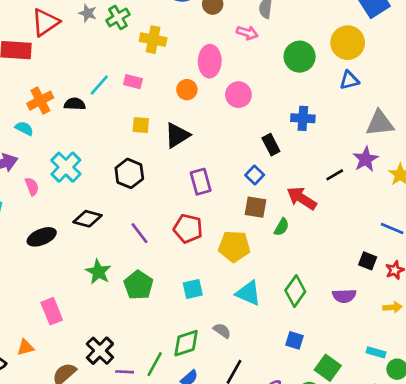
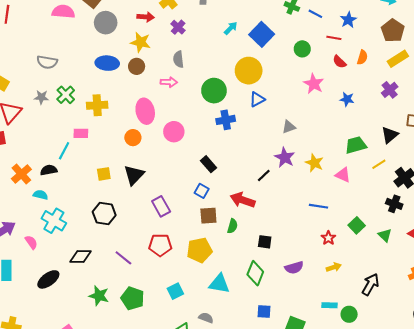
pink rectangle: (133, 82) -> (81, 133), moved
blue cross: (303, 118) -> (226, 120), moved
gray triangle: (380, 123) -> (289, 127), size x0.6
cyan semicircle: (24, 128) -> (40, 195), moved
black square: (368, 261) -> (265, 242), moved

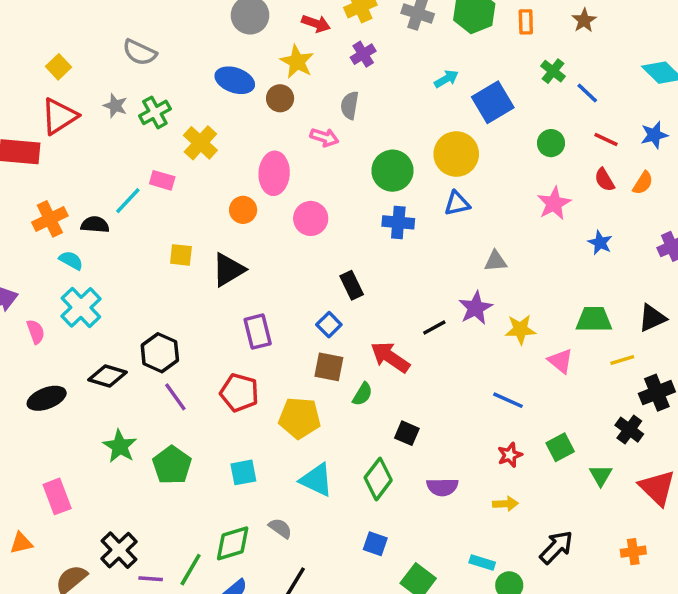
blue star: (348, 20) -> (654, 135), moved
yellow cross: (97, 105) -> (200, 143), turned 30
yellow star: (314, 163) -> (520, 329), turned 30
black hexagon: (104, 214) -> (160, 353), moved

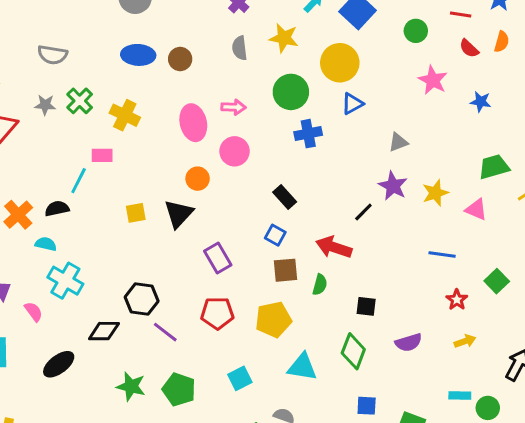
yellow star: (297, 62) -> (284, 38), moved
pink arrow: (324, 137) -> (234, 107), moved
orange circle: (243, 210) -> (198, 179), moved

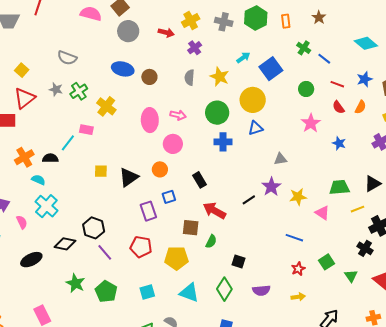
orange circle: (198, 179) -> (160, 169), moved
blue square: (275, 235) -> (169, 197), moved, turned 32
red arrow: (334, 247) -> (214, 211), moved

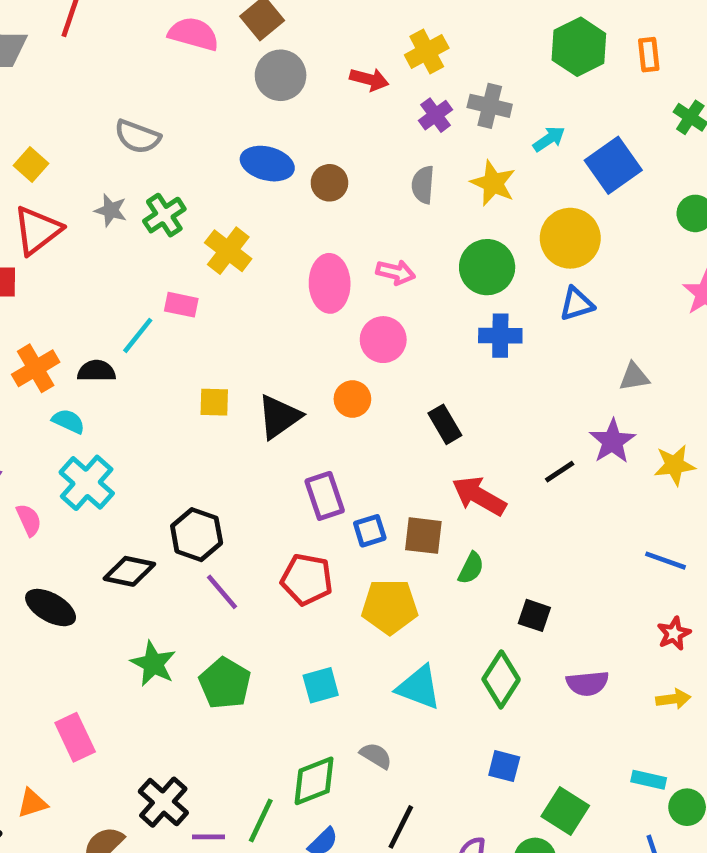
gray cross: (224, 22) -> (490, 106), moved
blue square: (169, 197) -> (370, 531), moved
black ellipse: (31, 260) -> (51, 608), turned 55

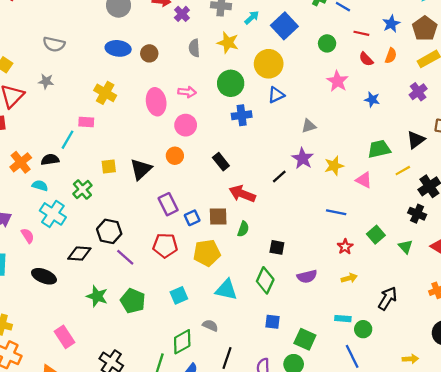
purple cross: (435, 115) -> (182, 14), moved
green cross: (164, 215) -> (82, 190), moved

